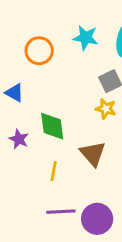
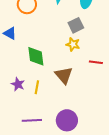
purple star: (19, 139) -> (18, 84), moved
purple line: (61, 212) -> (32, 120), moved

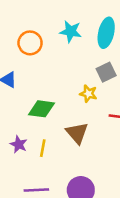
gray square: (76, 25) -> (106, 72), moved
green diamond: (36, 56) -> (41, 109), turned -75

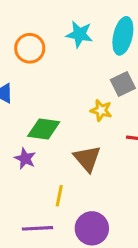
purple star: (19, 144) -> (25, 158), moved
yellow line: (43, 148) -> (59, 196), moved

